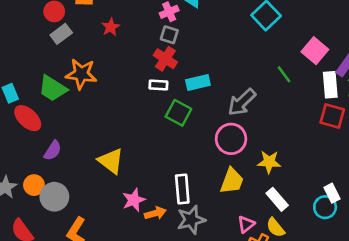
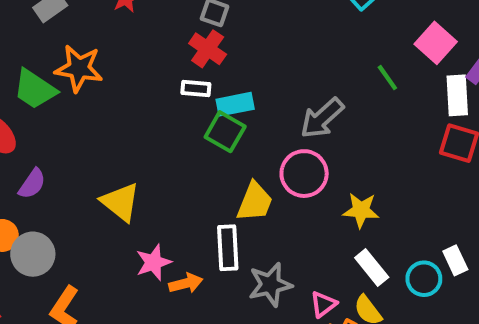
cyan rectangle: (198, 83) -> (235, 104), moved
yellow trapezoid: (232, 181) -> (255, 202), moved
cyan circle: (325, 207) -> (424, 279), moved
gray star: (191, 220) -> (270, 285), moved

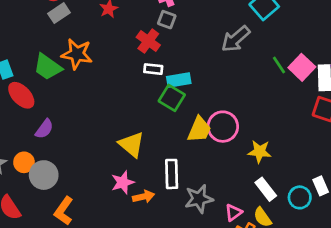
pink square: (436, 43) -> (302, 67), moved
red cross: (208, 49) -> (148, 41), moved
gray arrow: (322, 118) -> (236, 39), moved
yellow triangle: (120, 202) -> (132, 144), moved
yellow trapezoid: (255, 202) -> (199, 130), moved

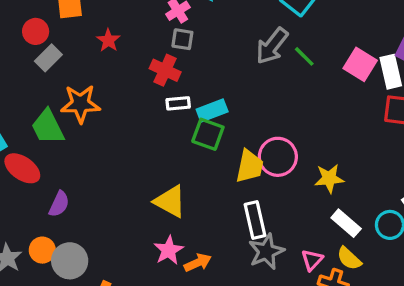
green line: (279, 65) -> (304, 56), moved
green trapezoid: (48, 67) -> (48, 127), turned 40
white rectangle: (172, 174) -> (255, 220), moved

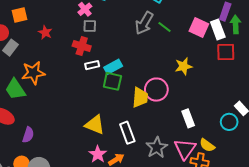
yellow star: (329, 178) -> (184, 66), moved
white rectangle: (255, 220) -> (127, 133), moved
white rectangle: (346, 223) -> (188, 118), moved, turned 36
pink triangle: (312, 260) -> (185, 149), size x1.6

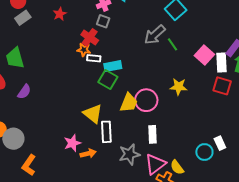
orange star: (33, 73) -> (84, 50), moved, size x0.6
white rectangle: (188, 118) -> (152, 134), moved
yellow triangle: (95, 125) -> (93, 114), moved
purple semicircle: (28, 135) -> (24, 92), moved

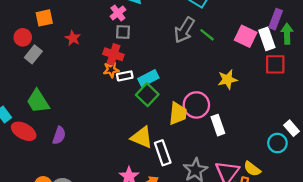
green square: (108, 79) -> (147, 95), turned 30
white rectangle: (152, 134) -> (218, 125), moved

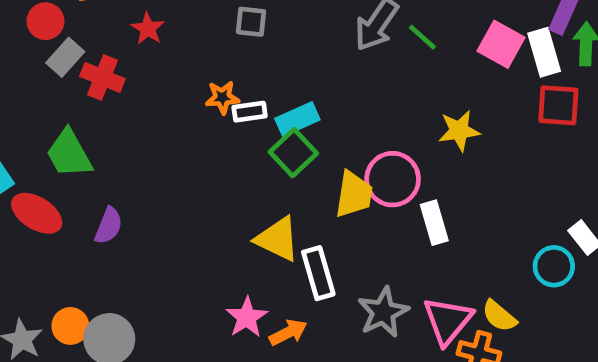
red cross: (113, 54) -> (102, 77), moved

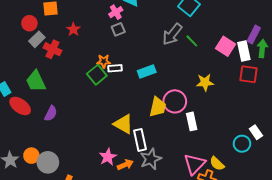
gray square: (251, 22) -> (118, 29), turned -32
cyan rectangle: (297, 119) -> (147, 71), moved
green square: (293, 153) -> (97, 75), moved
gray star: (383, 312) -> (151, 159), moved

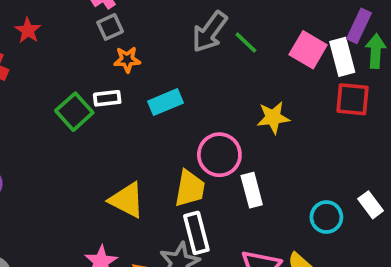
orange star: (104, 61) -> (127, 60), moved
yellow trapezoid: (158, 107) -> (190, 188), moved
white rectangle: (140, 140) -> (196, 233), moved
cyan circle: (242, 144) -> (326, 217), moved

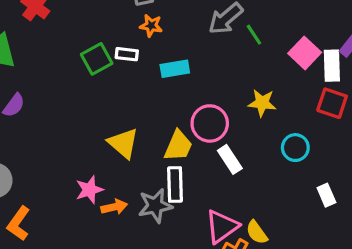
white rectangle: (252, 190) -> (230, 159), turned -32
cyan circle: (326, 217) -> (295, 148), moved

